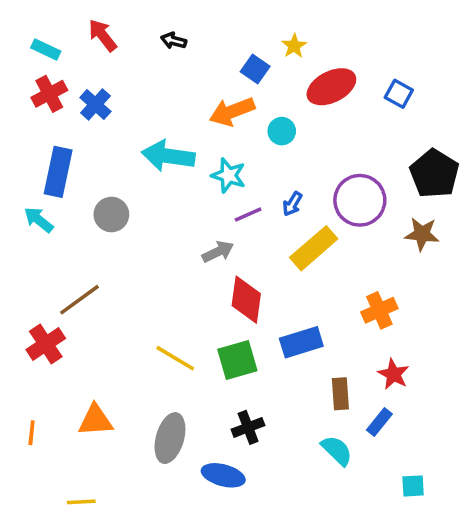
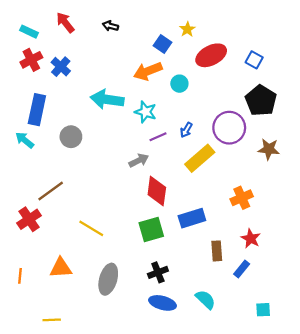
black pentagon: (434, 174) -> (261, 101), moved
yellow line: (175, 358) -> (91, 228), moved
cyan semicircle: (337, 450) -> (205, 300), moved
blue ellipse: (223, 475) -> (163, 303), moved

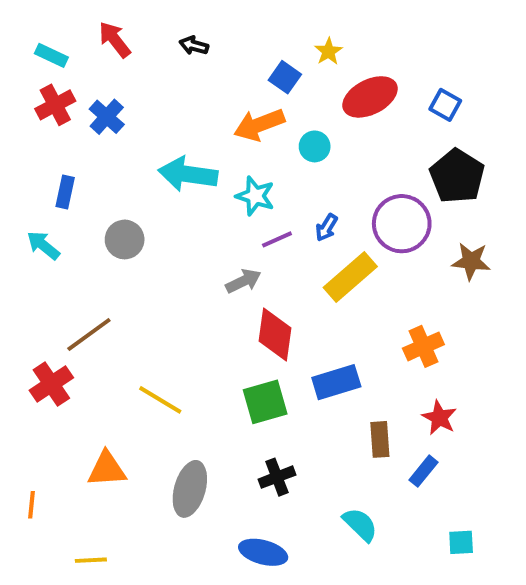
blue rectangle: (37, 110) -> (65, 192), size x0.6
orange line: (20, 276) -> (32, 505), moved
blue ellipse: (163, 303) -> (263, 552), moved

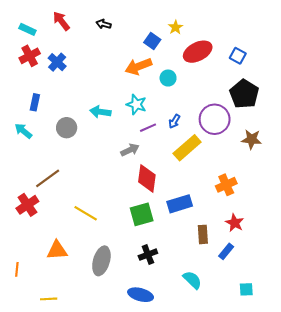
cyan arrow: (188, 174) -> (100, 112), moved, size x0.7

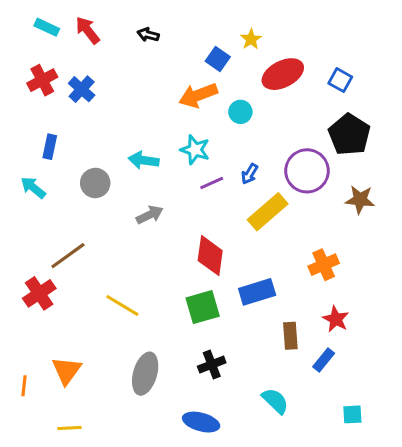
cyan rectangle: (27, 29) -> (47, 27), moved
gray arrow: (130, 150) -> (150, 215), moved
orange triangle: (57, 250) -> (66, 371), moved, turned -50

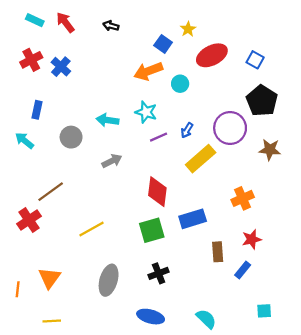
yellow line: (122, 306) -> (92, 229), turned -60
red star: (336, 319) -> (252, 239), turned 30
cyan semicircle: (275, 401) -> (206, 319), moved

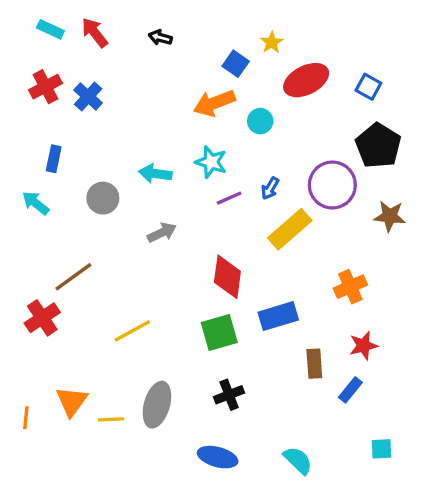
yellow line: (52, 321) -> (111, 419), moved

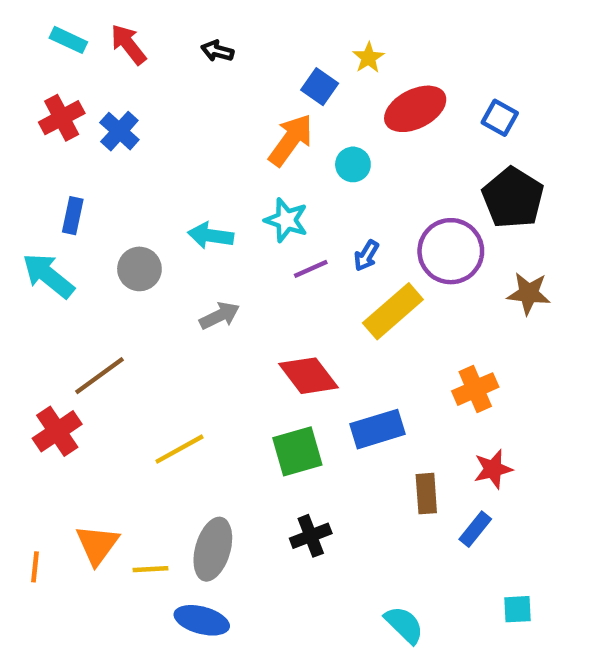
orange arrow: (214, 103) -> (291, 140), turned 147
cyan arrow: (36, 203) -> (48, 276), size x1.4
red diamond: (227, 277) -> (308, 376), turned -45
blue ellipse: (218, 457) -> (202, 620), moved

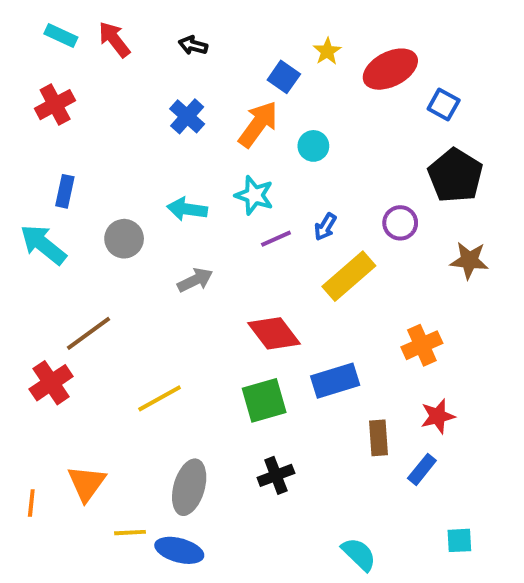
red ellipse: (415, 109) -> (390, 69), moved
blue cross: (119, 131) -> (187, 116), moved
purple circle: (451, 251) -> (400, 223), size x0.6
yellow line: (151, 569) -> (130, 533), moved

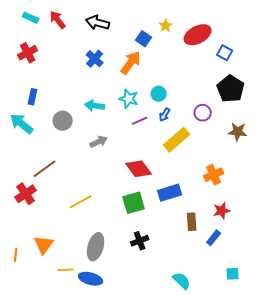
black arrow: (193, 45) -> (98, 23), size x1.6
cyan circle: (313, 146) -> (159, 94), moved

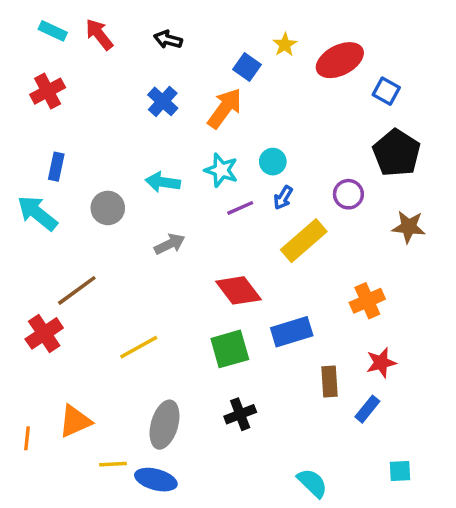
black arrow: (98, 23) -> (168, 40), size x0.7
orange triangle: (44, 245) -> (75, 421), turned 30

